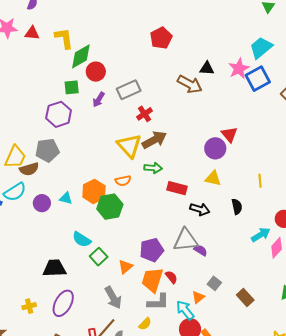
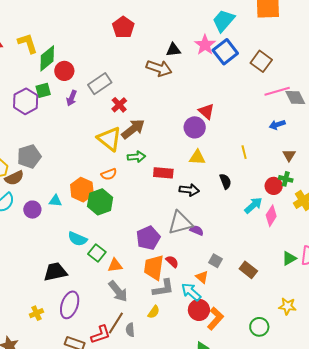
purple hexagon: (59, 114) -> (26, 101), moved
orange triangle: (125, 267) -> (115, 265), moved, turned 42
orange triangle: (198, 297) -> (202, 277), turned -32

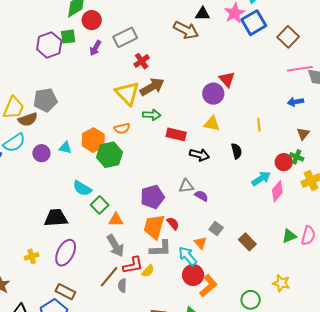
gray triangle: (180, 223) -> (186, 186), size x0.6
red L-shape: (101, 334) -> (133, 265), moved

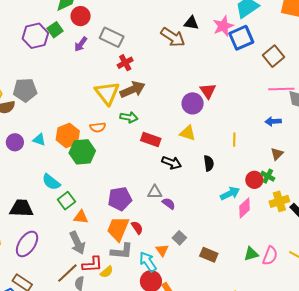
green square: (68, 37) -> (55, 30), turned -35
gray rectangle: (125, 37) -> (112, 37), turned 45
brown rectangle: (247, 242) -> (209, 255), turned -30

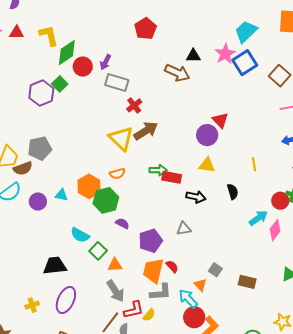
purple arrow: (81, 44) -> (105, 62), moved
green arrow: (129, 117) -> (158, 170), moved
purple semicircle: (169, 204) -> (122, 223), moved

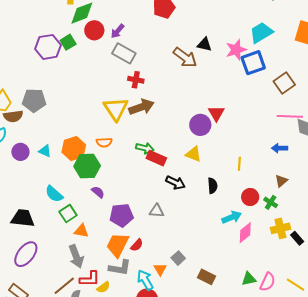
red cross: (134, 105) -> (136, 80), turned 35
red circle: (280, 201) -> (250, 197), moved
red semicircle: (172, 266) -> (137, 245), turned 72

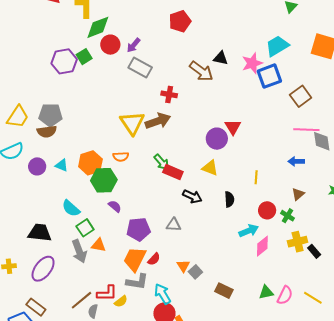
red cross: (136, 80) -> (169, 94), moved
brown semicircle: (13, 116) -> (47, 132), moved
green arrow: (145, 148) -> (161, 162), turned 36
gray arrow: (76, 256) -> (79, 251), moved
orange triangle: (160, 269) -> (183, 266), moved

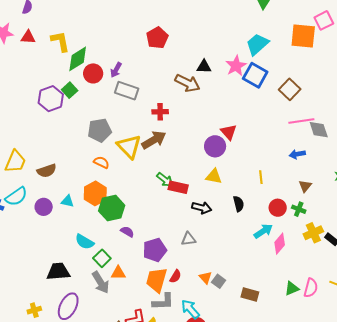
blue square: (269, 76) -> (255, 75), turned -30
gray pentagon: (50, 115) -> (100, 130), moved
orange semicircle: (121, 157) -> (101, 162), moved, turned -140

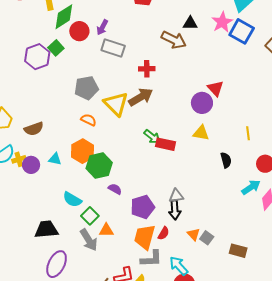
black arrow: (202, 208) -> (175, 210), moved, turned 72
yellow cross: (34, 310) -> (19, 159), moved

